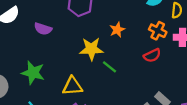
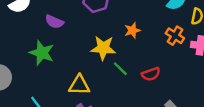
red semicircle: (152, 55) -> (151, 74), moved
green star: (33, 73) -> (42, 53), moved

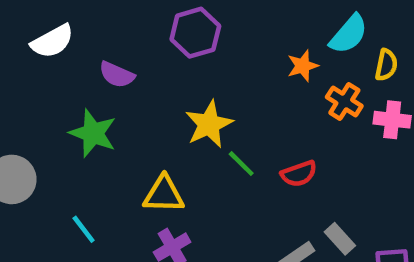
orange star: (132, 30) -> (303, 66), moved
yellow star: (103, 48) -> (209, 124), turned -30

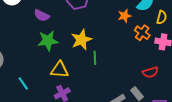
green star: (93, 133) -> (48, 41), moved, turned -30
green line: (241, 164) -> (95, 58), turned 40
red semicircle: (299, 174) -> (150, 72), moved

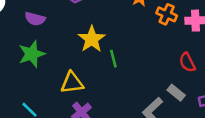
green star: (48, 41) -> (32, 54), moved
red semicircle: (150, 72) -> (187, 62), turned 91

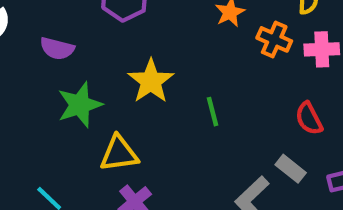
green star: (32, 54) -> (80, 105), moved
green line: (113, 59) -> (212, 112), moved

